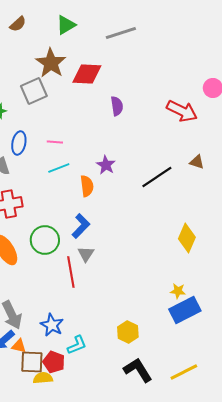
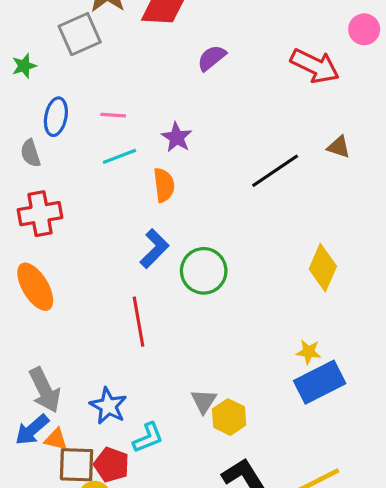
purple semicircle: (117, 106) -> (212, 58), turned -120
purple star: (106, 165) -> (177, 137), moved
green circle: (45, 240) -> (204, 271), moved
gray triangle: (86, 254) -> (204, 401), moved

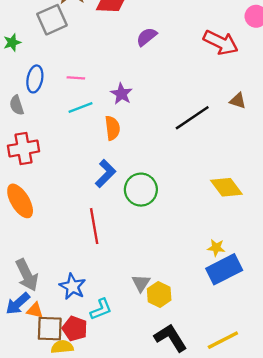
yellow diamond: (323, 268) -> (226, 187), turned -60

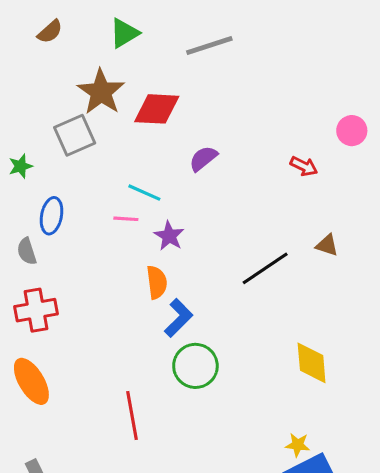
red arrow: (221, 42) -> (304, 166), size x0.6
pink line: (76, 78) -> (126, 219), moved
cyan line: (80, 107) -> (144, 193), moved, turned 45
blue L-shape: (106, 174) -> (178, 318), moved
yellow diamond: (226, 187) -> (312, 363), turned 32

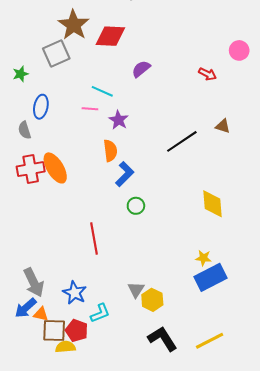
green circle: (195, 366) -> (136, 206), size x0.6
orange ellipse: (31, 381) -> (55, 168), moved

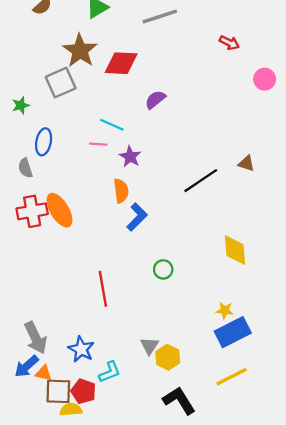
red arrow: (207, 74) -> (229, 43), moved
green circle: (136, 206) -> (163, 269), moved
yellow line: (210, 341) -> (232, 377), moved

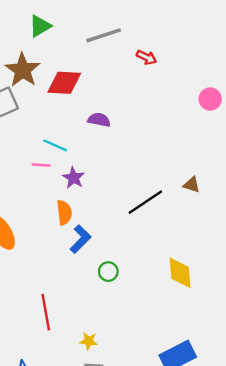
red arrow: (229, 43) -> (146, 57), moved
purple semicircle: (155, 100) -> (99, 120), turned 50
green circle: (163, 269) -> (108, 272), moved
yellow star: (225, 310) -> (89, 341), moved

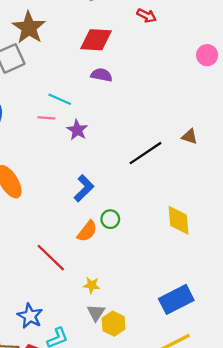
red diamond: (64, 83) -> (96, 40), moved
orange semicircle: (64, 212) -> (87, 231), moved, turned 45
red line: (46, 312) -> (51, 258), turned -36

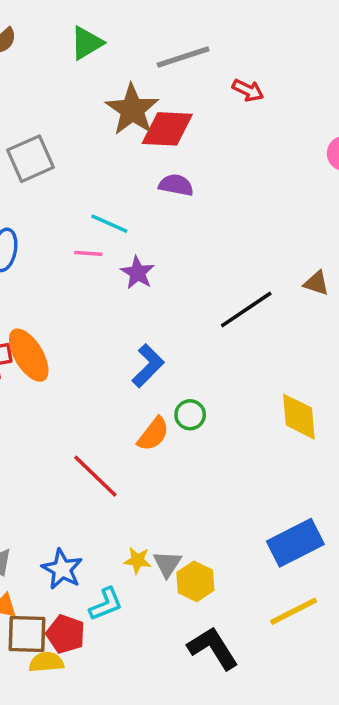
brown star: (29, 28) -> (132, 110), moved
yellow star: (92, 285) -> (137, 560), moved

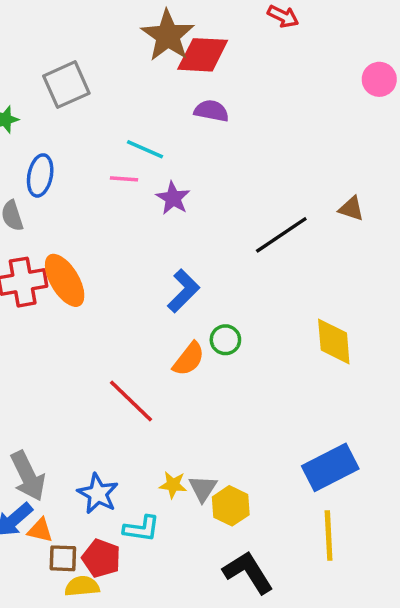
cyan L-shape: (106, 604) -> (142, 529), turned 30
yellow line: (294, 611) -> (329, 536), turned -66
brown square: (27, 634) -> (63, 558), size x0.7

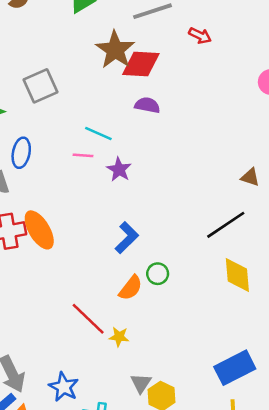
black line: (281, 235) -> (226, 225), moved
yellow star: (173, 485) -> (119, 337), moved

